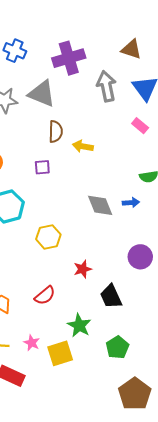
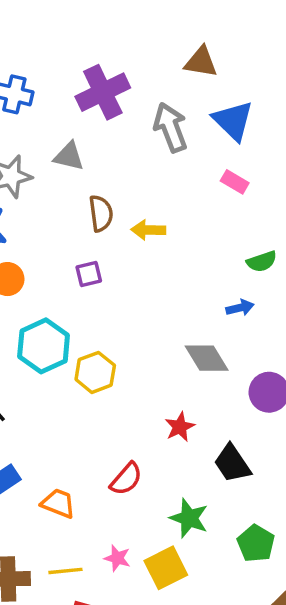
gray triangle: (42, 94) -> (69, 156), size x0.7
gray diamond: (100, 205) -> (207, 358), moved
yellow hexagon: (48, 237) -> (95, 372), moved

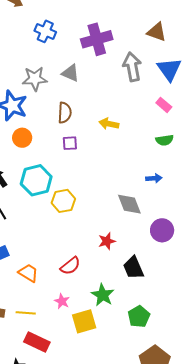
brown semicircle: (101, 213) -> (65, 113), moved
green semicircle: (262, 262) -> (165, 140), moved
pink star: (117, 558) -> (62, 301), moved

